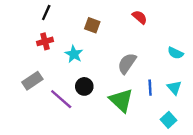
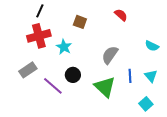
red cross: (45, 41) -> (39, 36), size x1.6

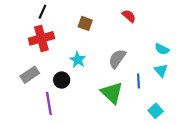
cyan star: (64, 47) -> (78, 60), moved
black circle: (73, 75) -> (62, 80), moved
cyan triangle: (151, 76) -> (161, 70), moved
purple line: (53, 86) -> (49, 103), moved, turned 40

